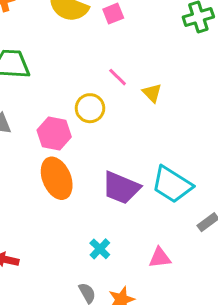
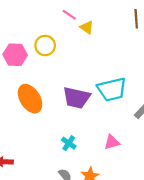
pink line: (118, 77) -> (69, 15), moved
pink hexagon: (54, 133) -> (15, 55), moved
cyan trapezoid: (172, 185) -> (112, 89), turned -36

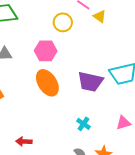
yellow circle: (45, 45) -> (63, 22), moved
pink hexagon: (15, 55) -> (46, 51), moved

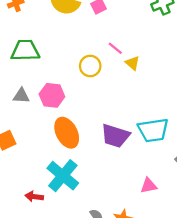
pink hexagon: (46, 51) -> (52, 95), moved
cyan cross: (83, 124) -> (63, 176), moved, size x2.0

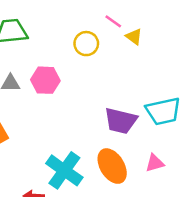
orange ellipse: (67, 133) -> (112, 166), moved
pink triangle: (149, 186) -> (155, 163), moved

